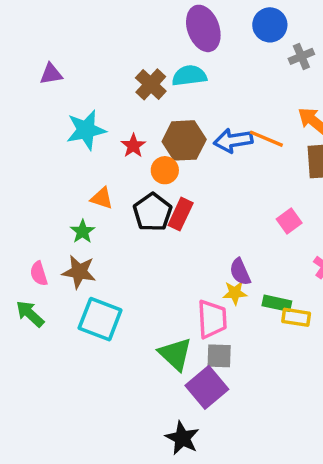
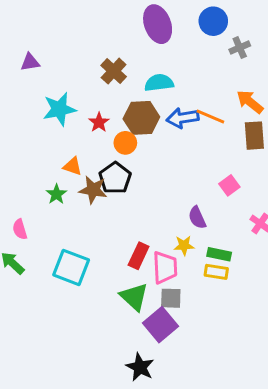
cyan semicircle: (189, 76) -> (159, 83), moved
red rectangle: (181, 214) -> (139, 256), moved
brown star: (79, 272) -> (93, 190), moved
purple semicircle: (240, 272) -> (197, 218), moved
yellow rectangle: (296, 317) -> (216, 272), moved

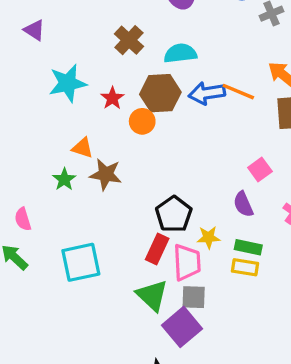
purple triangle: (30, 62) -> (34, 30), turned 42
black pentagon: (115, 178) -> (174, 214), moved
purple semicircle: (197, 218) -> (243, 204), moved
cyan square: (71, 267) -> (81, 262), turned -33

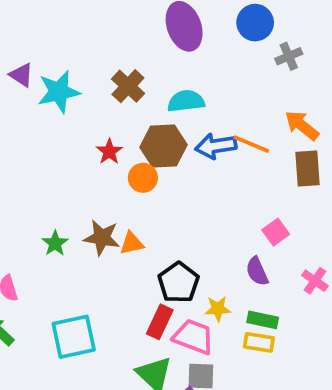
cyan star: (68, 83) -> (59, 92), moved
orange triangle: (83, 148) -> (132, 243), moved, turned -30
pink trapezoid: (187, 262) -> (193, 337), turned -66

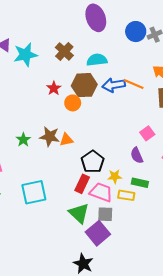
blue circle: (255, 23) -> (136, 32), moved
yellow rectangle: (259, 342) -> (126, 195), moved

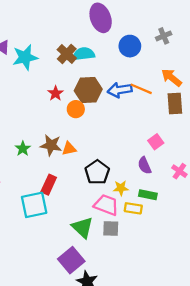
blue circle: (136, 32) -> (130, 46), moved
cyan semicircle: (97, 60) -> (84, 54), moved
red rectangle: (82, 184) -> (49, 185), moved
purple square: (98, 233) -> (71, 260), moved

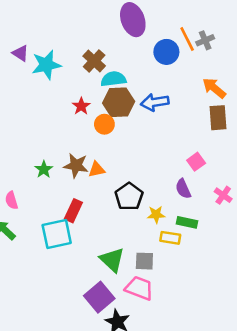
cyan semicircle: (84, 54) -> (113, 79), moved
orange line: (141, 89) -> (187, 39), moved, turned 40
pink trapezoid: (106, 205) -> (139, 288), moved

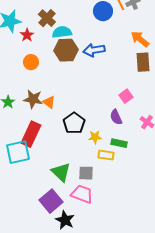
red star: (81, 106) -> (27, 35), moved
orange circle: (104, 124) -> (31, 62), moved
orange triangle: (97, 169) -> (49, 102), turned 48
red rectangle: (73, 211) -> (31, 134), size x1.4

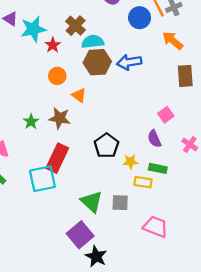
orange arrow: (140, 39) -> (173, 41), moved
orange triangle: (49, 102) -> (79, 95), moved
pink trapezoid: (82, 194) -> (156, 227), moved

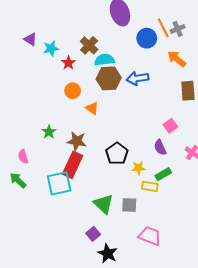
cyan star: (33, 29) -> (51, 48), size x0.7
brown star: (60, 118) -> (77, 141), moved
green rectangle: (158, 168) -> (163, 174), turned -42
pink trapezoid: (156, 227) -> (150, 236), moved
purple square: (80, 235) -> (93, 234), size x0.6

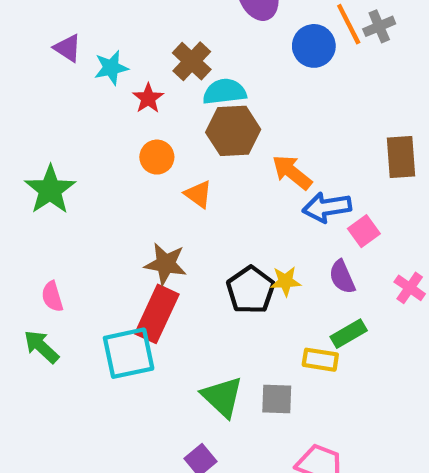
orange arrow: (177, 59) -> (292, 172), moved
blue arrow: (137, 78) -> (327, 207), moved
green star: (49, 132) -> (50, 190), moved, size x1.6
yellow star: (138, 168) -> (285, 281), moved

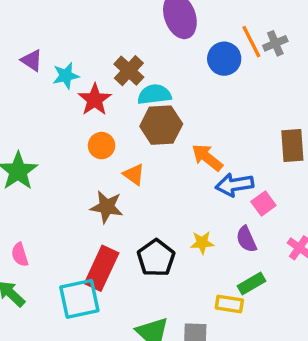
red star: (148, 98) -> (95, 100), size x1.4
brown star: (166, 264) -> (107, 207), moved
black pentagon: (251, 290) -> (156, 258), moved

